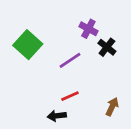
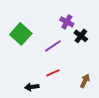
black arrow: (57, 116) -> (32, 87), moved

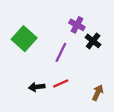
purple line: (53, 46) -> (61, 52), turned -30
black arrow: (32, 87) -> (37, 87), moved

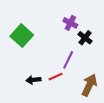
purple line: (61, 52) -> (68, 60), moved
brown arrow: (98, 93) -> (89, 85), size x1.5

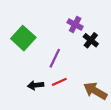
purple line: (68, 60) -> (55, 58), moved
brown arrow: (89, 85) -> (95, 91), turned -85

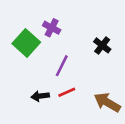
purple cross: (75, 25) -> (52, 28), moved

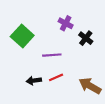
purple cross: (52, 28) -> (66, 23), moved
purple line: (62, 66) -> (52, 55), turned 60

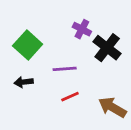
black cross: (86, 38) -> (107, 48), size x1.5
black arrow: (34, 81) -> (24, 82), moved

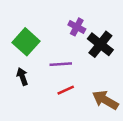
black arrow: (24, 82) -> (22, 76), turned 77

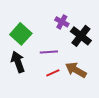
black arrow: (22, 76) -> (18, 62), size x1.5
brown arrow: (105, 100) -> (76, 70), moved

